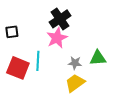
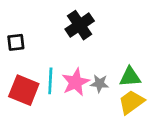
pink star: (57, 38) -> (76, 82), moved
yellow trapezoid: (75, 83) -> (131, 102), moved

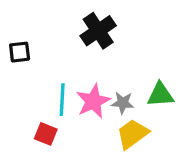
red square: (24, 90) -> (46, 134), moved, size x0.6
yellow trapezoid: (131, 102) -> (133, 134), moved

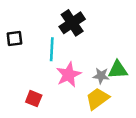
cyan line: (62, 100) -> (52, 49), moved
gray star: (123, 103) -> (101, 76), moved

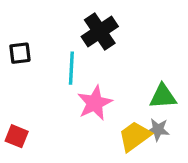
gray star: (101, 76) -> (158, 130), moved
red square: (34, 99) -> (17, 136), moved

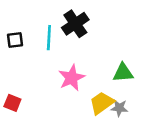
cyan line: (71, 68) -> (49, 38), moved
gray star: (158, 130) -> (119, 108), moved

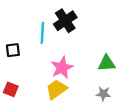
black square: (15, 40) -> (13, 50), moved
yellow trapezoid: (102, 103) -> (57, 89), moved

